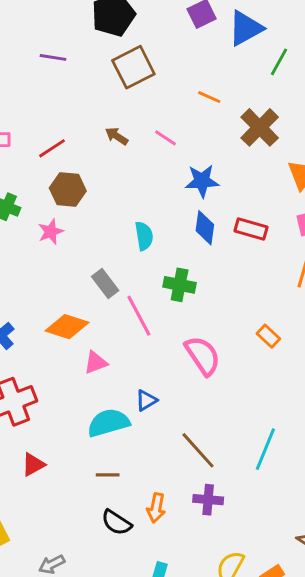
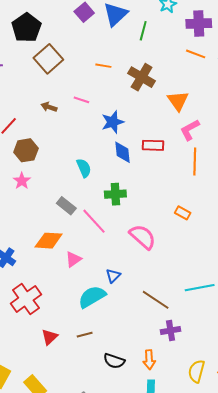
cyan line: (265, 449) -> (200, 288), turned 72
brown line: (108, 475) -> (85, 335), moved
orange arrow: (156, 508) -> (149, 360), moved

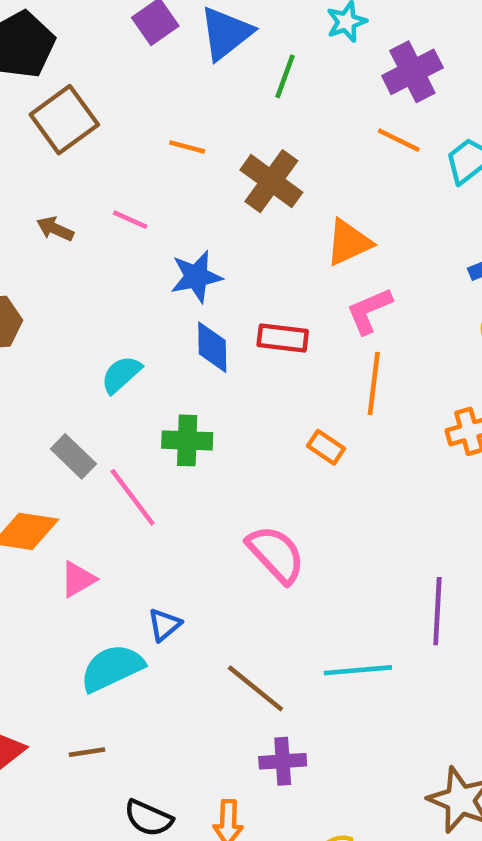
purple cross: (199, 23) -> (412, 72), turned -30
orange triangle: (178, 101) -> (349, 242), turned 35
cyan semicircle: (84, 168) -> (121, 374), turned -114
orange rectangle: (183, 213) -> (326, 447), moved
pink semicircle: (143, 237) -> (276, 554), moved

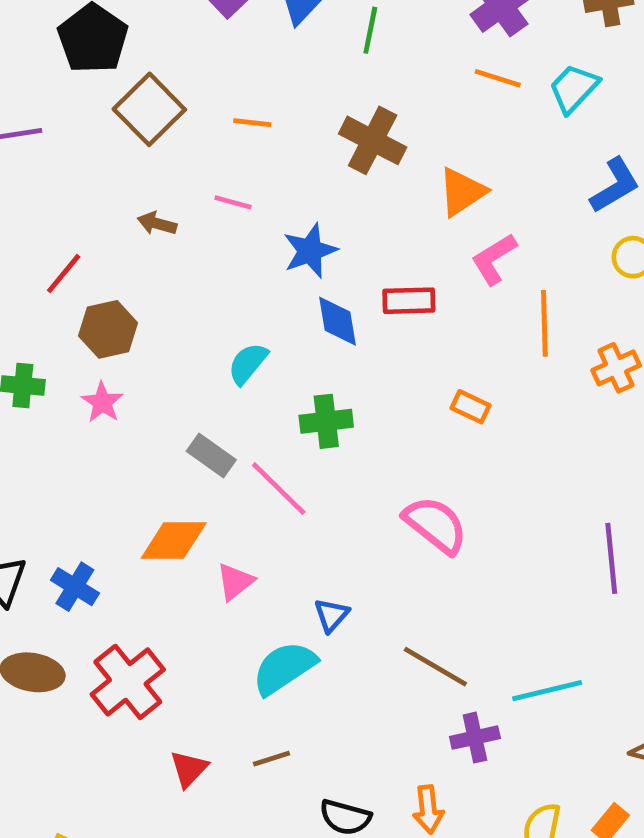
orange line: (187, 147) -> (252, 123), moved
orange line: (374, 384) -> (544, 323), moved
cyan line: (358, 670) -> (547, 691), moved

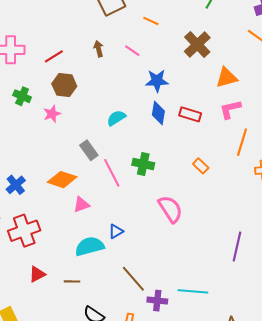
brown arrow: (157, 223) -> (99, 49), turned 42
green cross: (326, 421) -> (143, 164), moved
brown line: (435, 667) -> (133, 279), moved

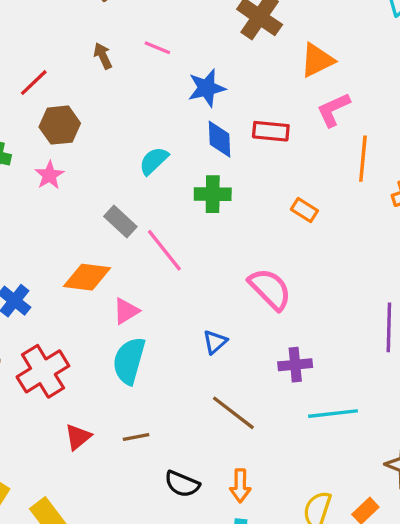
green cross: (143, 164) -> (213, 194), moved
blue triangle: (116, 231) -> (215, 342), moved
cyan semicircle: (90, 246) -> (129, 361), moved, turned -48
purple cross: (157, 301) -> (295, 365), moved

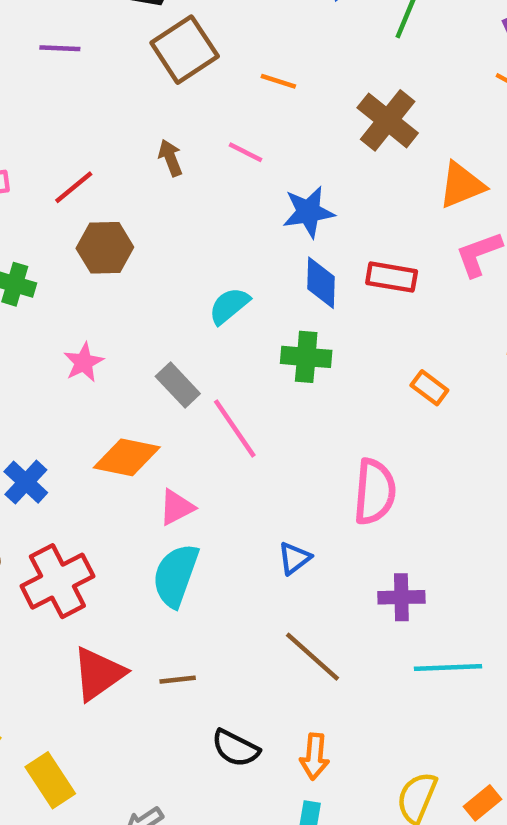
pink star: (49, 175) -> (84, 362), moved
pink semicircle: (270, 289) -> (375, 492), turned 45
red triangle: (78, 437) -> (98, 674), size x1.5

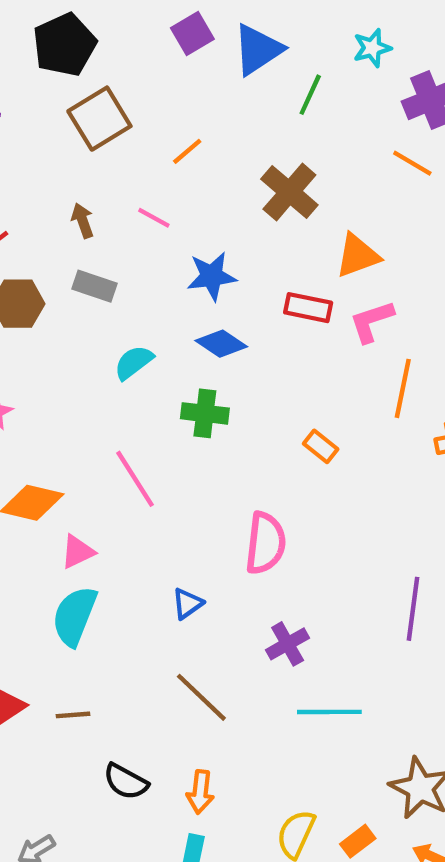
orange line: (278, 81) -> (187, 151), turned -60
red rectangle: (392, 277) -> (308, 308), moved
blue diamond: (321, 283) -> (221, 344), turned -60
gray rectangle: (178, 385) -> (95, 286), moved, turned -30
purple cross: (401, 597) -> (288, 644), turned -30

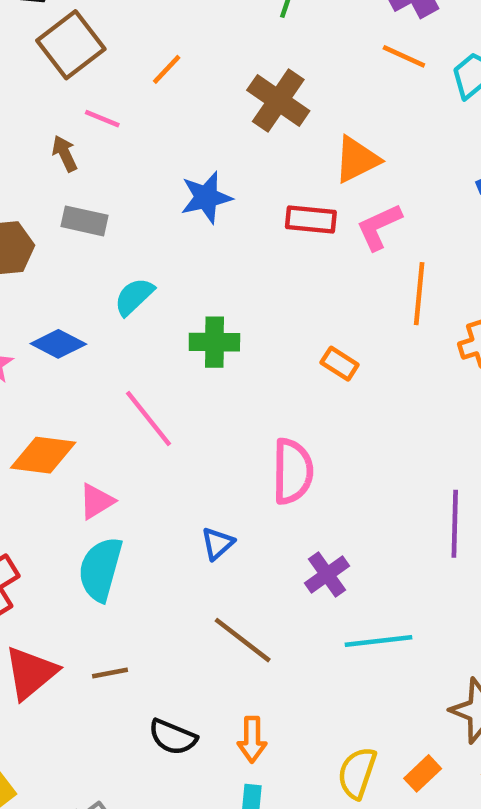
pink line: (154, 218) -> (102, 119), moved
blue diamond: (221, 344) -> (58, 344), moved

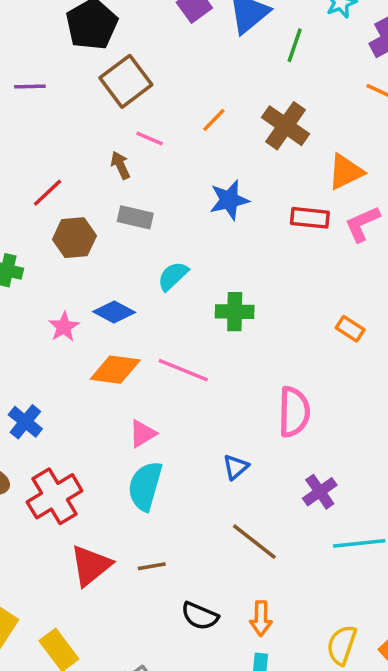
orange line: (167, 69) -> (214, 120), moved
orange rectangle: (340, 364) -> (350, 329), moved
pink line: (149, 418) -> (183, 370), turned -30
orange diamond: (43, 455) -> (115, 370), moved

